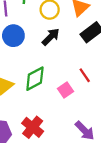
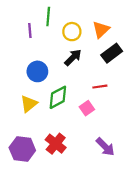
blue circle: (13, 36) -> (37, 71), moved
red line: (85, 75) -> (100, 87), moved, turned -64

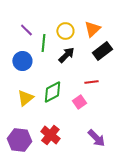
green line: (48, 17) -> (43, 43), moved
purple line: (30, 31) -> (26, 30), turned -40
blue circle: (37, 71) -> (22, 61), moved

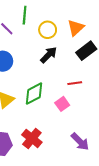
green line: (43, 43) -> (25, 15), moved

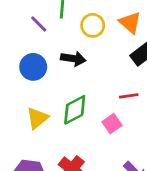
orange triangle: (76, 28) -> (130, 23), turned -36
black arrow: (49, 55) -> (73, 59), moved, turned 54

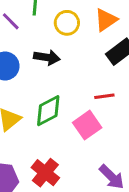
orange triangle: (130, 23) -> (106, 20), turned 45
pink square: (112, 124) -> (87, 125), size x1.4

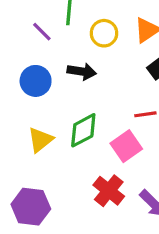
red cross: (45, 173) -> (109, 191), moved

